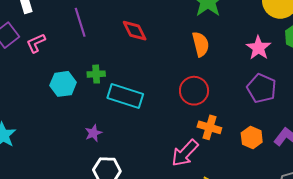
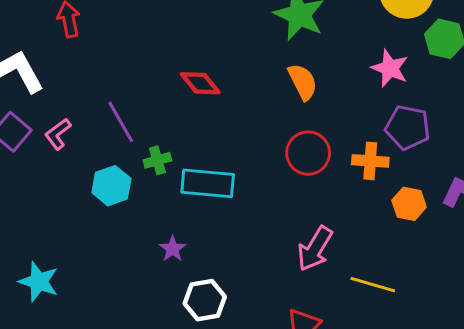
purple line: (80, 22) -> (121, 122), moved
orange cross: (209, 127) -> (370, 161), moved

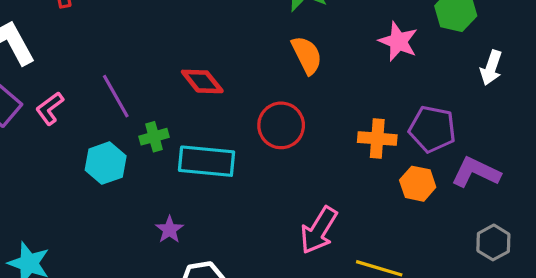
red diamond: (200, 83) -> (202, 81), moved
purple pentagon: (408, 127) -> (432, 129), moved
red circle: (308, 153) -> (281, 125), moved

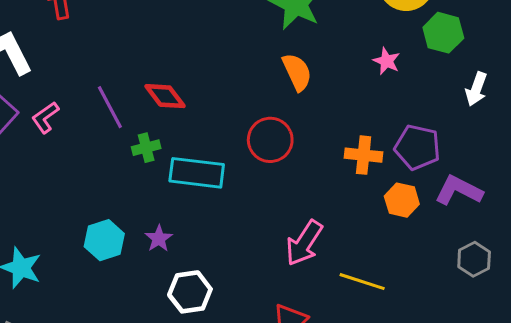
pink star: (398, 41) -> (387, 61), size x0.7
red diamond: (202, 81) -> (165, 96), moved
cyan hexagon: (106, 163) -> (104, 240), moved

